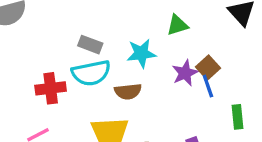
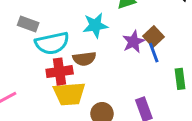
gray rectangle: (90, 45) -> (28, 24), moved
red cross: (51, 88) -> (60, 72), moved

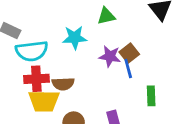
purple star: (134, 42) -> (110, 56), turned 30
brown semicircle: (84, 59) -> (63, 84), moved

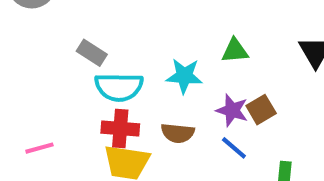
blue line: (128, 69) -> (234, 148), moved, turned -42
brown semicircle: (63, 84) -> (178, 133), moved

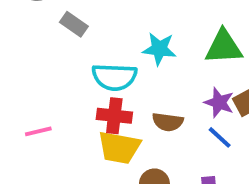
green triangle: (235, 51) -> (224, 47), size x1.5
gray rectangle: (92, 53) -> (74, 24), moved
cyan star: (184, 76) -> (159, 49), moved

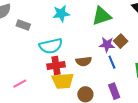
cyan star: (159, 49) -> (61, 14), moved
blue line: (220, 137) -> (112, 62), turned 40

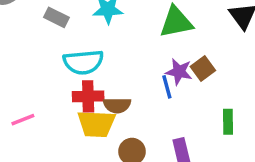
gray rectangle: (23, 25) -> (56, 17), moved
brown semicircle: (84, 61) -> (117, 105), moved
blue line: (112, 62) -> (167, 87), moved

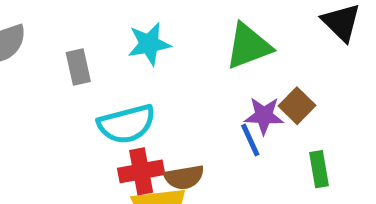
gray rectangle: (56, 17) -> (78, 67), turned 60
green rectangle: (228, 122) -> (319, 169), moved

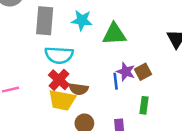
green triangle: (248, 46) -> (114, 34), moved
gray rectangle: (78, 67) -> (45, 21), size x1.6
red cross: (141, 171) -> (59, 80), turned 35

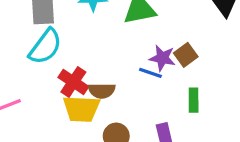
cyan semicircle: (59, 55) -> (45, 47), moved, turned -48
blue line: (116, 81) -> (150, 73), turned -56

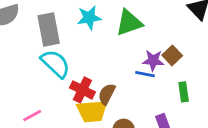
cyan semicircle: (45, 47) -> (55, 64), turned -76
brown semicircle: (102, 91) -> (107, 94), turned 125

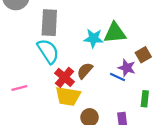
cyan star: (89, 18) -> (93, 38), moved
brown square: (172, 55) -> (143, 55), moved
brown semicircle: (107, 94) -> (85, 71), moved

